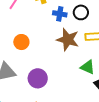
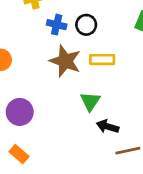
green triangle: (88, 67) -> (90, 101), turned 35

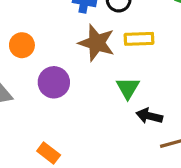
purple circle: (20, 112) -> (54, 82), moved

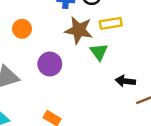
orange circle: (22, 45) -> (22, 29), moved
green triangle: (128, 88) -> (99, 52), moved

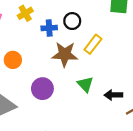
yellow rectangle: (111, 23) -> (93, 44), turned -36
green triangle: (99, 52) -> (85, 84), moved

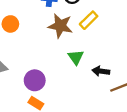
purple circle: (42, 89) -> (35, 80), moved

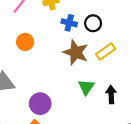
black arrow: (101, 71) -> (111, 95), moved, turned 70

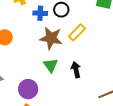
green triangle: (86, 87) -> (51, 65), moved
black arrow: (111, 95) -> (76, 70), moved

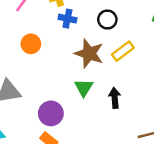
blue cross: (40, 13) -> (67, 19), moved

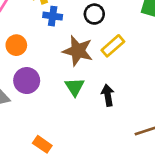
purple circle: (51, 113) -> (27, 81), moved

